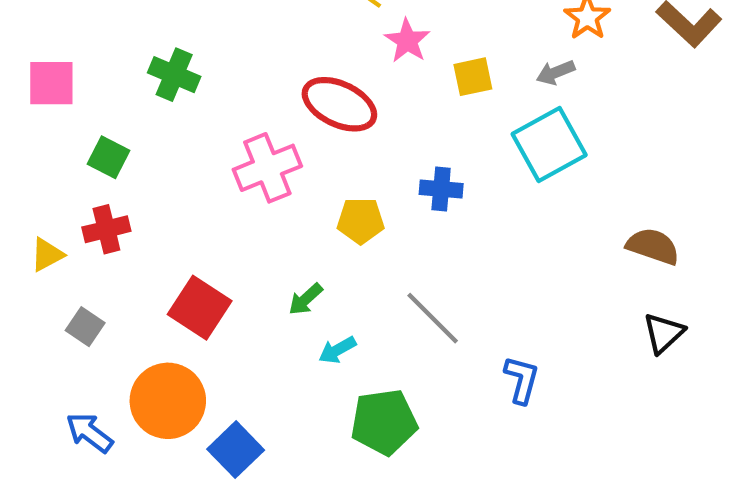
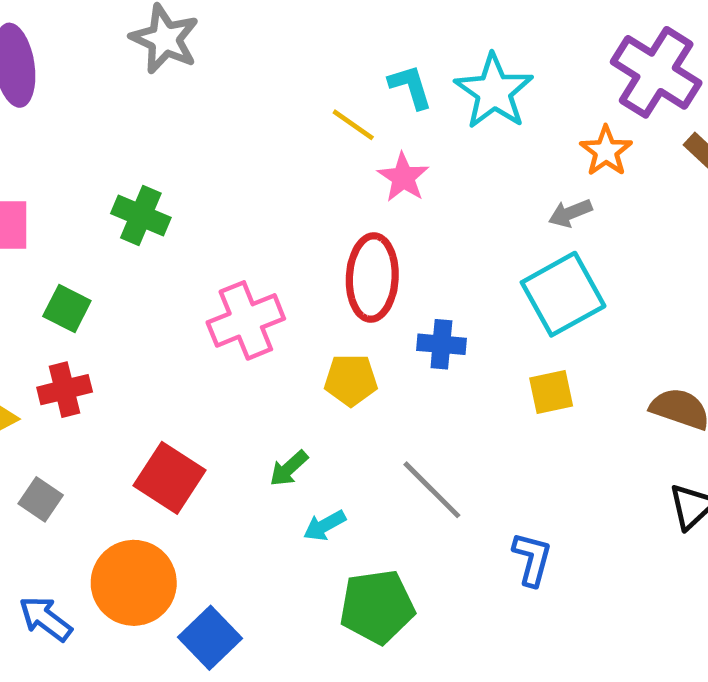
yellow square: (473, 77) -> (551, 392), moved
red ellipse: (339, 104) -> (372, 277), moved, turned 68

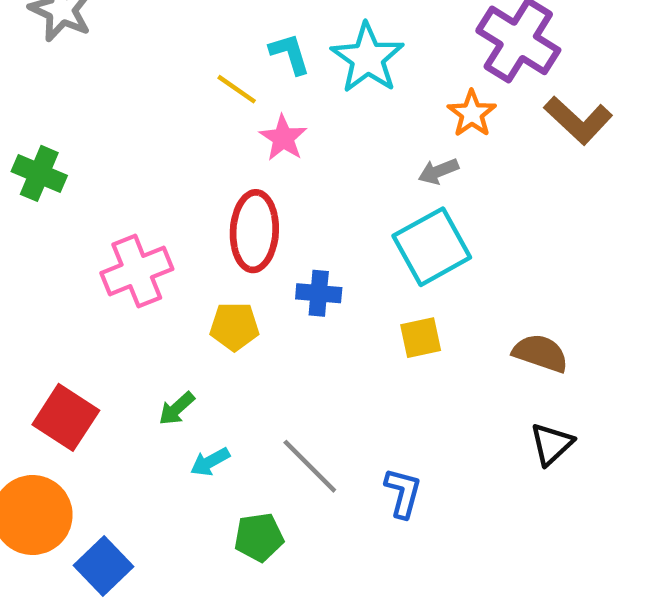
gray line: (432, 490) -> (310, 466), moved
green pentagon: (377, 607) -> (259, 537), size x0.7

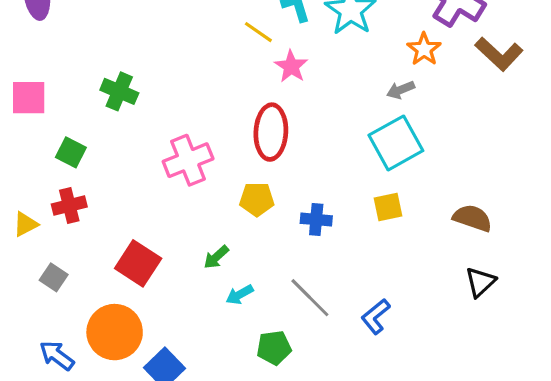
blue cross: (319, 293) -> (316, 220), moved
blue L-shape: (403, 493) -> (376, 316), turned -144

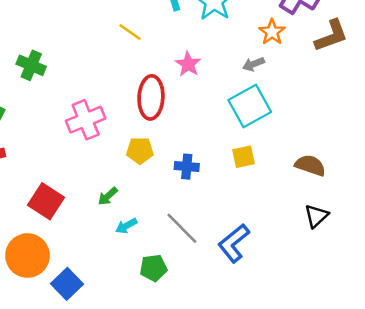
yellow line: (258, 32) -> (130, 32), moved
brown L-shape: (499, 54) -> (331, 36), turned -63
pink star: (291, 66) -> (188, 64), moved
blue L-shape: (376, 316) -> (234, 243), size x1.4

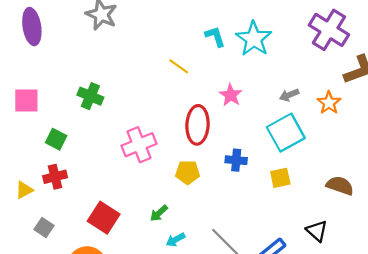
orange star: (272, 32) -> (329, 103), moved
blue cross: (187, 167) -> (236, 160), moved
black triangle: (316, 216) -> (317, 231), moved, turned -35

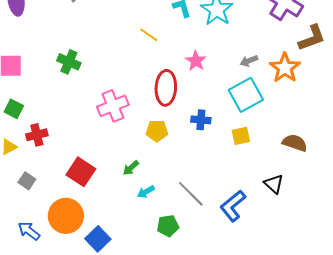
orange star: (329, 103) -> (285, 68), size x1.4
green square: (56, 139) -> (14, 109), moved

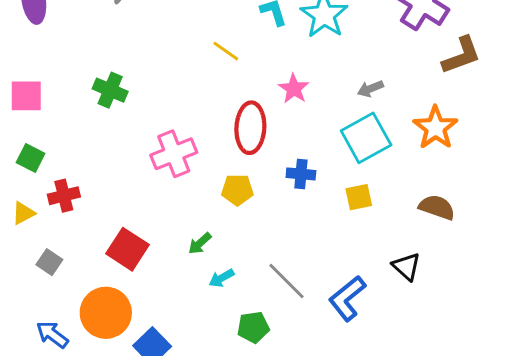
orange star: (285, 68) -> (435, 128), moved

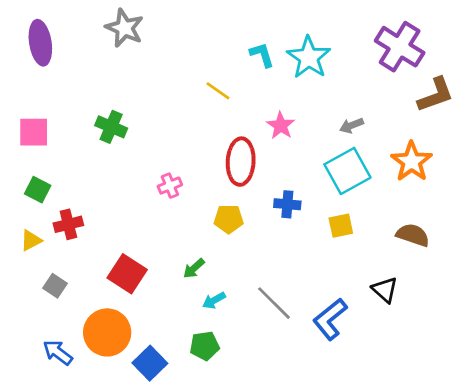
pink cross: (174, 154) -> (170, 186), size x0.6
green pentagon: (253, 327) -> (205, 346), moved

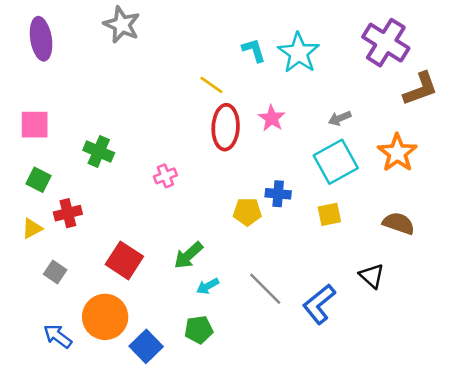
green cross: (111, 127) -> (99, 152), moved
red ellipse: (241, 162) -> (226, 127), moved
yellow pentagon: (229, 219) -> (247, 212), moved
green arrow: (194, 268) -> (188, 255), size x1.4

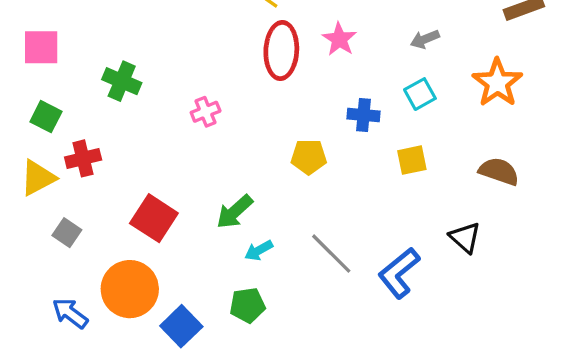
cyan square: (336, 162) -> (420, 94), size x0.6
blue cross: (278, 194) -> (364, 115), moved
yellow triangle: (32, 228) -> (38, 178), size x1.4

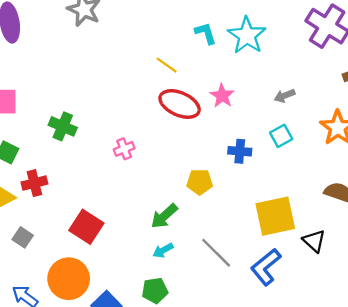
red ellipse: (281, 50) -> (180, 104), turned -69
yellow square: (412, 160) -> (275, 216), moved, size x1.8
green arrow: (235, 212) -> (164, 216), moved

